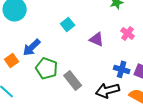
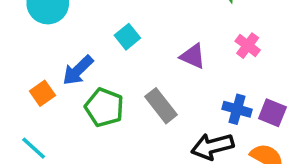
cyan square: (68, 24) -> (127, 37), moved
gray rectangle: (73, 80) -> (161, 106), moved

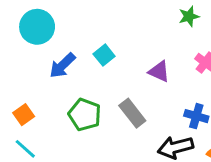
blue arrow: (78, 70) -> (62, 65), moved
orange square: (42, 93) -> (24, 115), moved

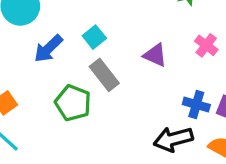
gray rectangle: (132, 113) -> (104, 75), moved

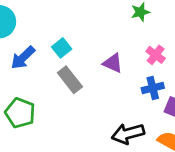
green pentagon: (73, 103) -> (20, 113), moved
blue cross: (196, 105) -> (153, 88), moved, turned -30

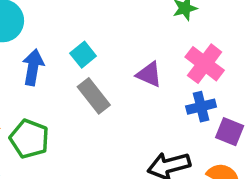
pink cross: (156, 55) -> (205, 64), size x1.5
blue arrow: (23, 58) -> (33, 67), turned 144

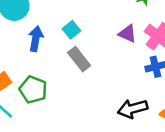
purple triangle: (149, 74) -> (127, 34), moved

